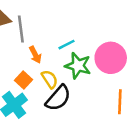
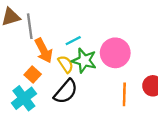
orange arrow: (35, 55) -> (44, 51), size x1.5
yellow semicircle: (50, 79) -> (66, 64), moved

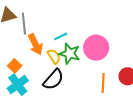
orange square: (33, 75) -> (15, 66), moved

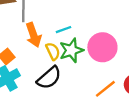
green star: (70, 54) -> (71, 50), turned 30
orange line: (103, 83) -> (105, 89), turned 42

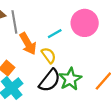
pink circle: (102, 47) -> (85, 23), moved
green star: (71, 50) -> (70, 79), moved

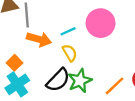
orange arrow: (28, 44) -> (39, 39), turned -50
yellow semicircle: (49, 55) -> (70, 53), moved

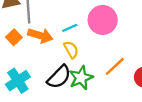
orange square: (14, 63) -> (14, 37), moved
orange line: (114, 86) -> (115, 66), moved

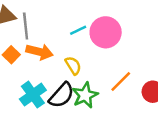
cyan line: (70, 28) -> (78, 30), moved
cyan cross: (18, 81) -> (33, 95), moved

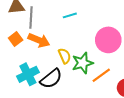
cyan line: (78, 30) -> (70, 15), moved
pink circle: (106, 32) -> (108, 40), moved
green star: (85, 95) -> (83, 63), moved

